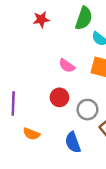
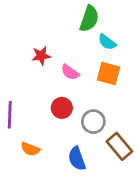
red star: (41, 19) -> (41, 56), moved

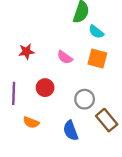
red star: (41, 56) -> (26, 52), moved
red circle: (62, 108) -> (45, 88), moved

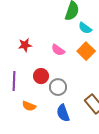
orange square: (97, 59) -> (86, 51), turned 30
gray circle: (85, 99) -> (58, 87), moved

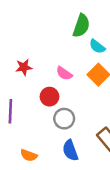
red circle: (41, 76) -> (49, 97), moved
orange semicircle: (29, 106) -> (29, 155), moved

